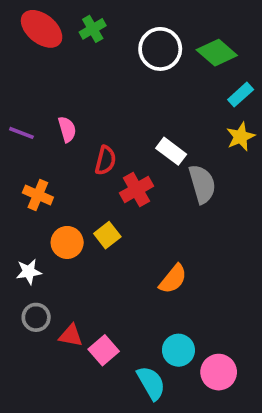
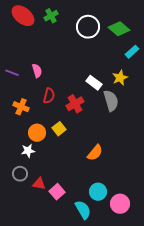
yellow star: (241, 137) -> (120, 78), moved
red semicircle: (105, 160) -> (49, 96), moved
white star: (29, 272) -> (28, 151), moved

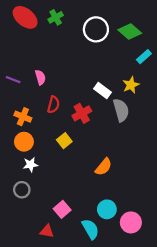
orange circle: (37, 133) -> (24, 142), moved
red triangle: (39, 184) -> (47, 231), moved

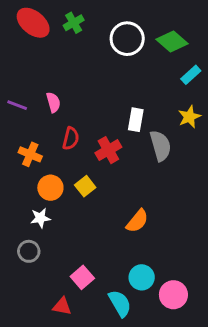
yellow star: (131, 85) -> (189, 117), moved
white rectangle: (102, 90) -> (136, 120), turned 63
orange circle: (24, 142) -> (50, 188), moved

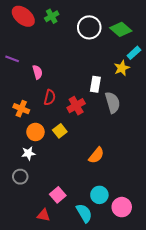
purple line: (17, 105) -> (12, 59), moved
yellow star: (189, 117) -> (122, 68), moved

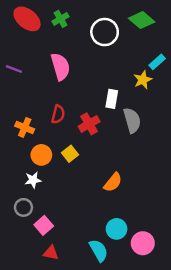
green diamond: (121, 29) -> (142, 20), moved
pink semicircle: (37, 72) -> (60, 67), moved, size x1.6
pink square: (58, 195) -> (44, 225), moved

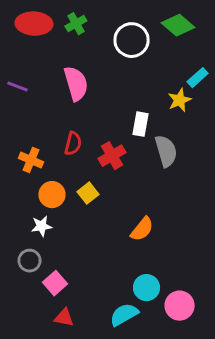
red ellipse: (27, 19) -> (34, 24), turned -36
cyan semicircle: (99, 250) -> (124, 315), turned -90

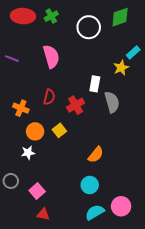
green diamond: (178, 25) -> (120, 17), turned -60
gray circle: (29, 261) -> (11, 181), moved
cyan circle: (147, 288) -> (90, 185), moved
cyan semicircle: (124, 315) -> (95, 212), moved

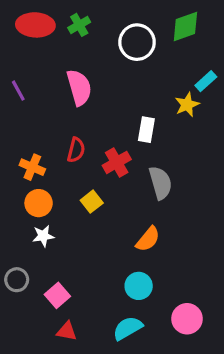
purple line: (12, 59) -> (18, 91), turned 40
gray semicircle: (112, 102) -> (160, 183), moved
orange circle: (35, 131) -> (39, 203), moved
cyan semicircle: (95, 212) -> (128, 328), moved

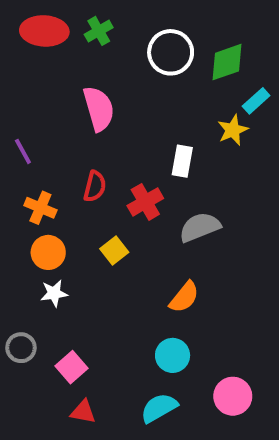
green diamond: (185, 26) -> (227, 62), moved
purple line: (18, 91) -> (23, 151), moved
gray semicircle: (160, 183) -> (200, 227), turned -96

